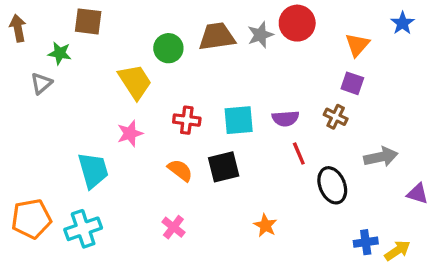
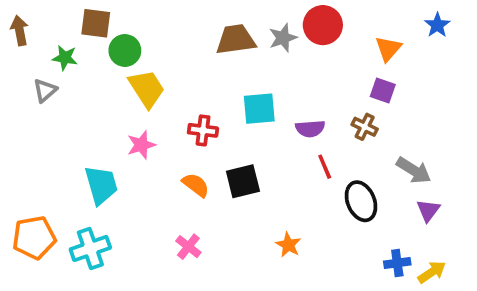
green circle: (168, 48) -> (125, 50), moved
cyan square: (239, 120) -> (259, 109), moved
gray arrow: (381, 157) -> (414, 170), turned 44
purple triangle: (418, 194) -> (428, 210), moved, turned 50

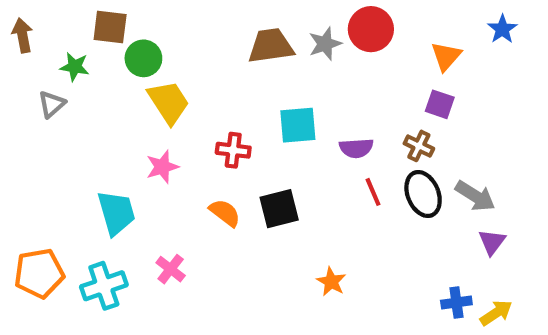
black ellipse: (361, 201) -> (423, 194), moved
pink cross: (188, 247) -> (171, 269), moved

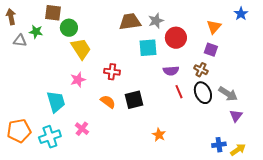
red circle: (371, 29) -> (176, 38), moved
gray triangle: (52, 104) -> (20, 41), moved, turned 48
cyan square: (298, 125) -> (148, 48), moved

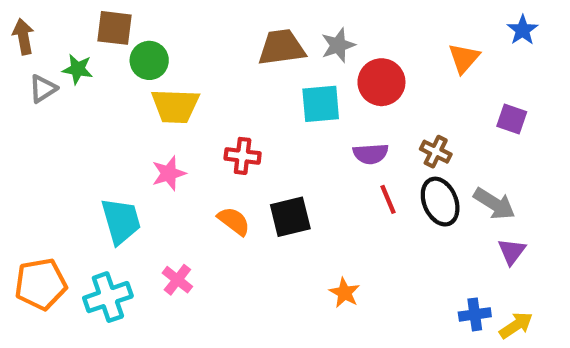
gray triangle: (20, 41) -> (43, 89), turned -40
yellow trapezoid: (81, 49) -> (175, 106), turned 125
purple square: (211, 50) -> (512, 119), moved

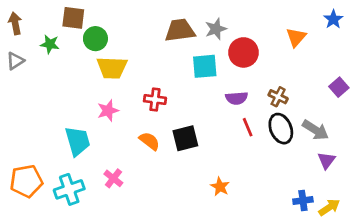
gray triangle: (43, 89) -> (15, 61), moved
purple square: (512, 119) -> (339, 87), moved, turned 30

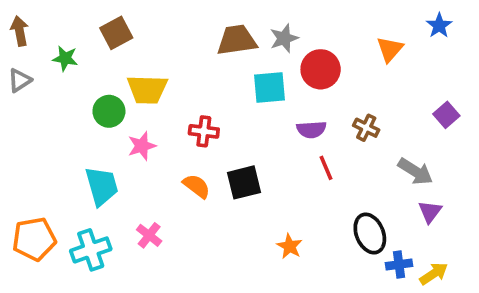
brown square: (73, 18) -> (116, 33), moved, turned -35
green circle: (95, 39) -> (109, 111), moved
black ellipse: (281, 129) -> (370, 233), moved

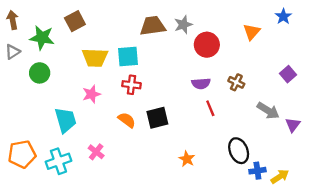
green star: (65, 58) -> (42, 38), size x1.5
cyan square: (269, 88) -> (128, 56), moved
green circle: (109, 111) -> (40, 73), moved
purple triangle: (430, 212) -> (293, 125), moved

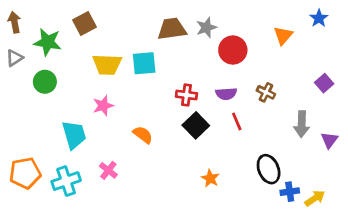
red cross: (131, 85) -> (186, 95), moved
gray arrow: (268, 111) -> (302, 124), turned 60
black square: (157, 118) -> (196, 125), moved, turned -30

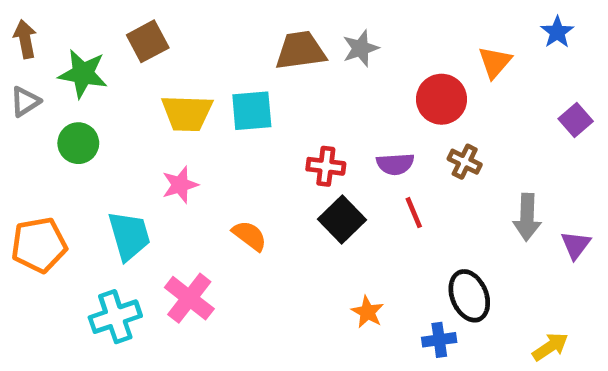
red circle: (233, 50) -> (442, 99), moved
purple square: (324, 83) -> (576, 120), moved
pink cross: (108, 170) -> (189, 298), size x1.5
orange pentagon: (25, 173) -> (39, 245), moved
blue cross: (290, 192) -> (439, 340), moved

